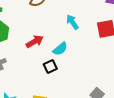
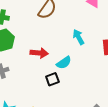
red arrow: (35, 41) -> (39, 53), turned 30

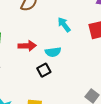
cyan semicircle: (64, 63) -> (53, 52), turned 35

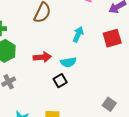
cyan arrow: (64, 25) -> (78, 34), turned 63

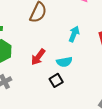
red arrow: (42, 57) -> (38, 57), turned 132

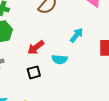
black square: (56, 80) -> (34, 72), moved

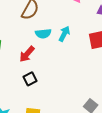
cyan semicircle: (60, 59) -> (43, 34), moved

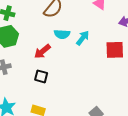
black square: (30, 79) -> (41, 76), turned 32

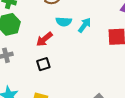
black square: (41, 76) -> (43, 64), turned -32

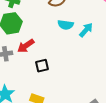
red arrow: (44, 39) -> (26, 46), moved

